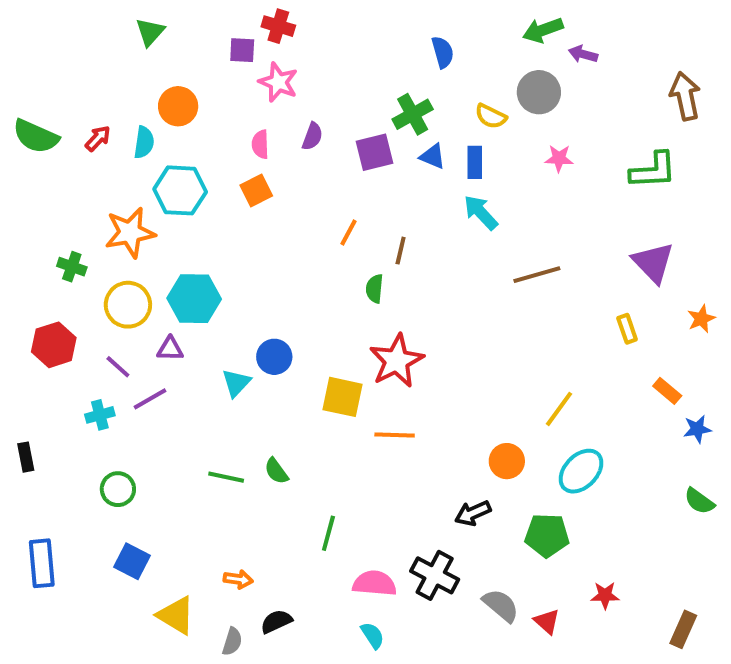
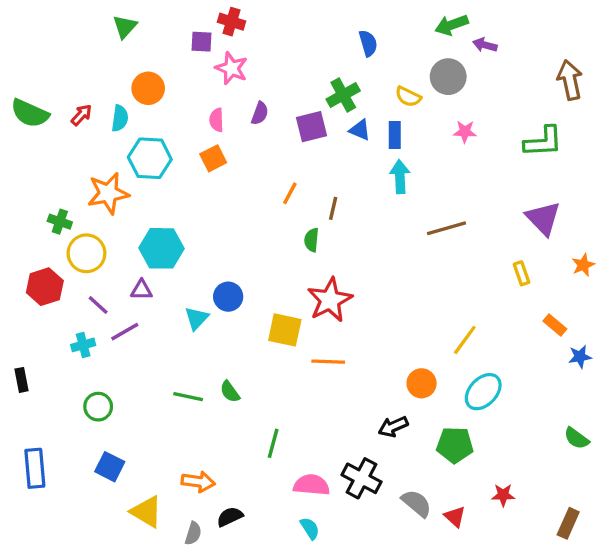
cyan arrow: (481, 212) -> (400, 177), turned 40
yellow circle: (128, 305) -> (86, 253), moved
green semicircle: (699, 501) -> (577, 438), moved
orange arrow: (238, 579) -> (198, 482), size x1.4

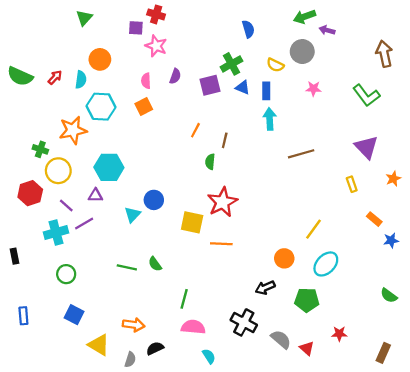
green L-shape: (543, 142) -> (366, 95), turned 56
cyan cross: (83, 345) -> (56, 233), size x1.5
blue rectangle: (35, 468) -> (23, 316), size x0.7
pink semicircle: (312, 485) -> (193, 327), moved

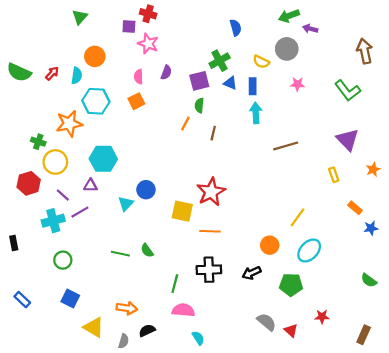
green semicircle: (210, 162) -> (199, 105), moved
blue rectangle: (23, 316) -> (22, 300), turned -42
black cross: (244, 322) -> (209, 270), moved, turned -30

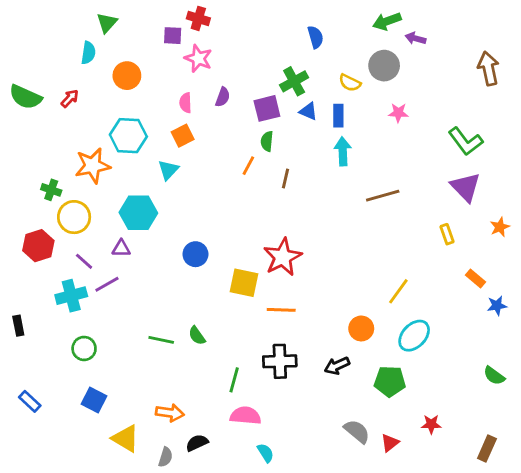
cyan semicircle: (77, 76) -> (88, 53), moved
green L-shape: (348, 91) -> (466, 141), moved
cyan triangle: (126, 204) -> (168, 170), moved
red triangle: (291, 330) -> (390, 443), turned 40

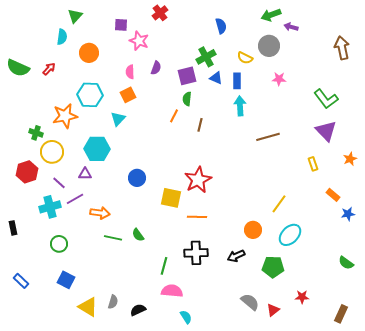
red cross: (198, 18) -> (160, 13), moved, turned 35
orange arrow: (170, 413) -> (100, 213), moved
gray semicircle: (165, 457) -> (113, 302), moved

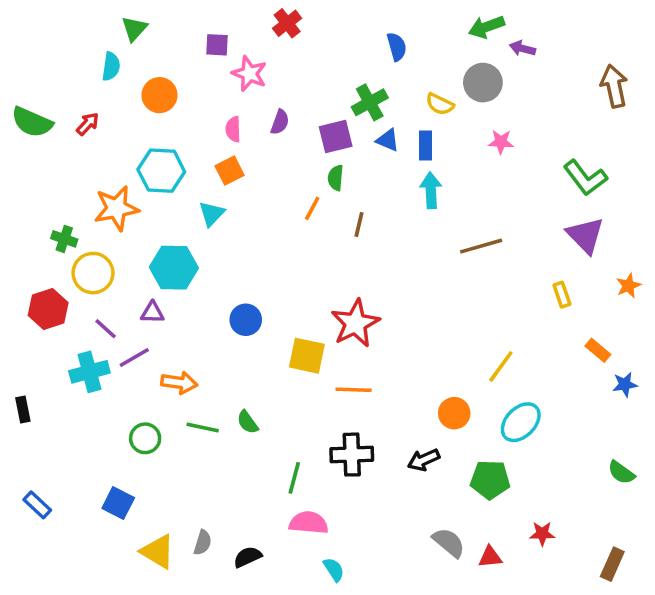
green circle: (59, 244) -> (145, 438), moved
red triangle: (273, 310) -> (490, 557), turned 32

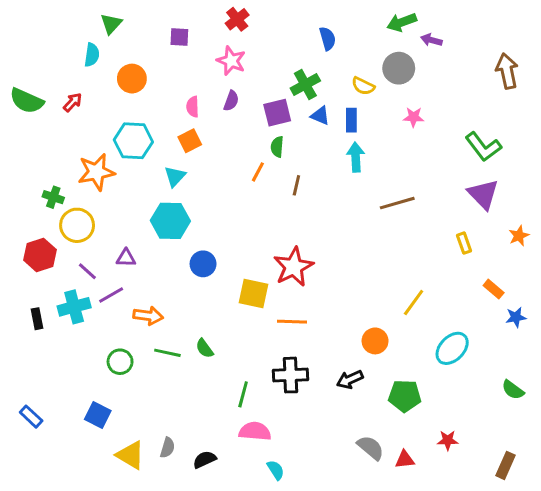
pink star: (249, 74) -> (231, 61), moved
cyan hexagon: (174, 268) -> (170, 221), moved
black rectangle: (23, 410) -> (37, 319), moved
cyan ellipse: (521, 422) -> (452, 348), moved

